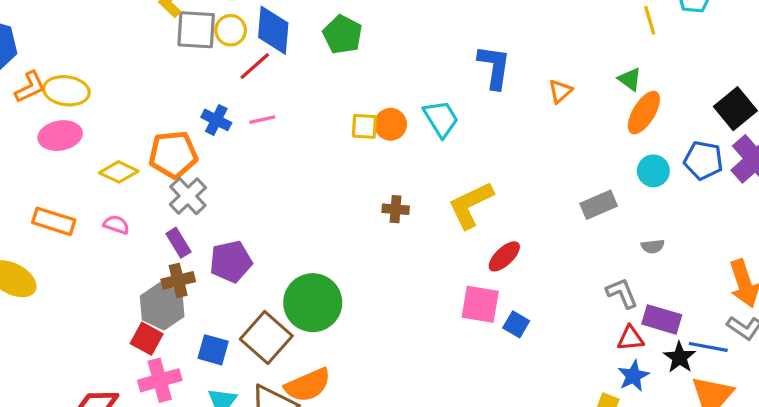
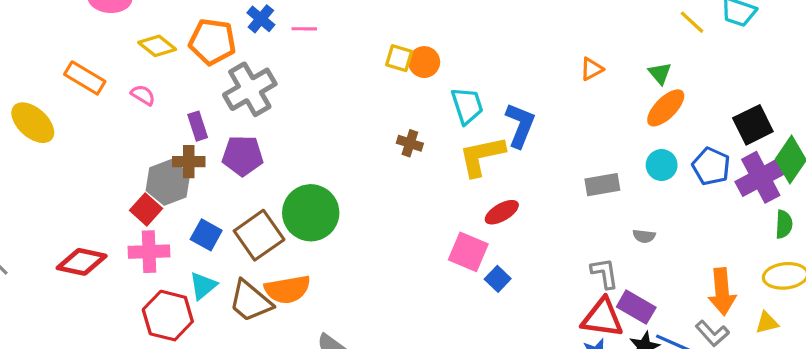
yellow line: (650, 20) -> (692, 22), turned -44
blue L-shape: (494, 67) -> (520, 125), moved
cyan trapezoid: (441, 119) -> (467, 106), moved
gray cross: (188, 196) -> (250, 89), moved, size x1.4
red triangle: (630, 338) -> (602, 318), size x1.6

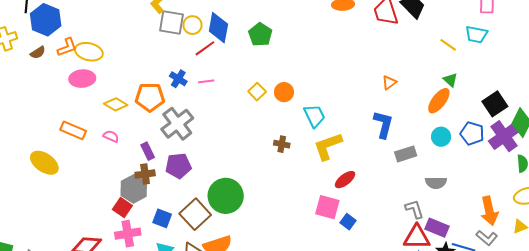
yellow square: (399, 58) -> (257, 92), moved, turned 36
green triangle: (660, 73) -> (450, 80), moved
blue L-shape: (520, 125) -> (383, 124), moved
gray semicircle: (644, 236) -> (436, 183), size x1.5

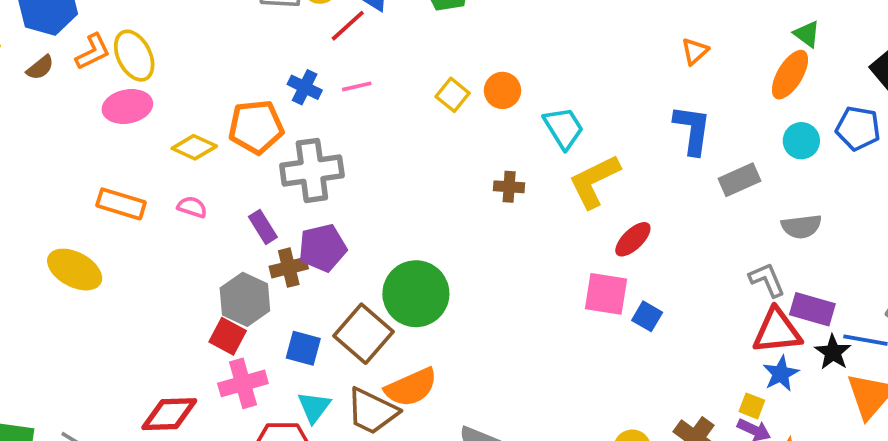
yellow ellipse: (89, 52) -> (134, 56), turned 56
gray cross: (177, 124) -> (312, 170), turned 36
brown cross: (145, 174) -> (289, 268), moved

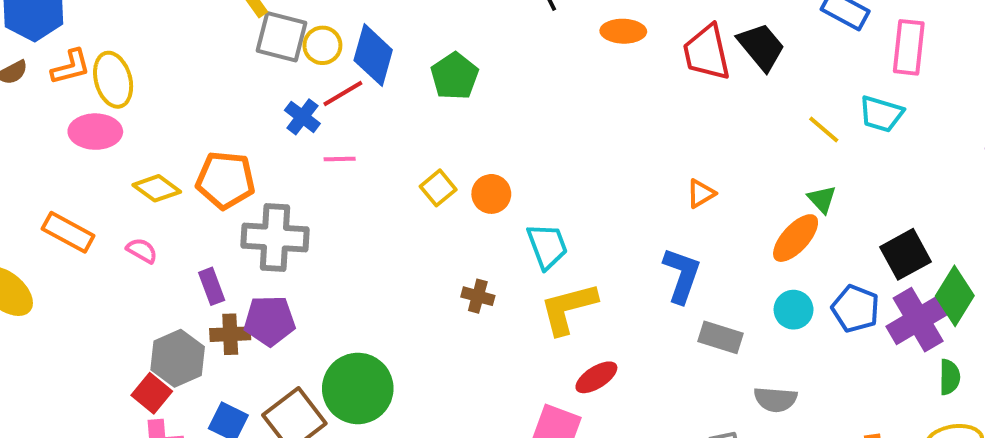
blue cross: (305, 87) -> (302, 117), moved
gray rectangle: (740, 180) -> (721, 337), turned 30

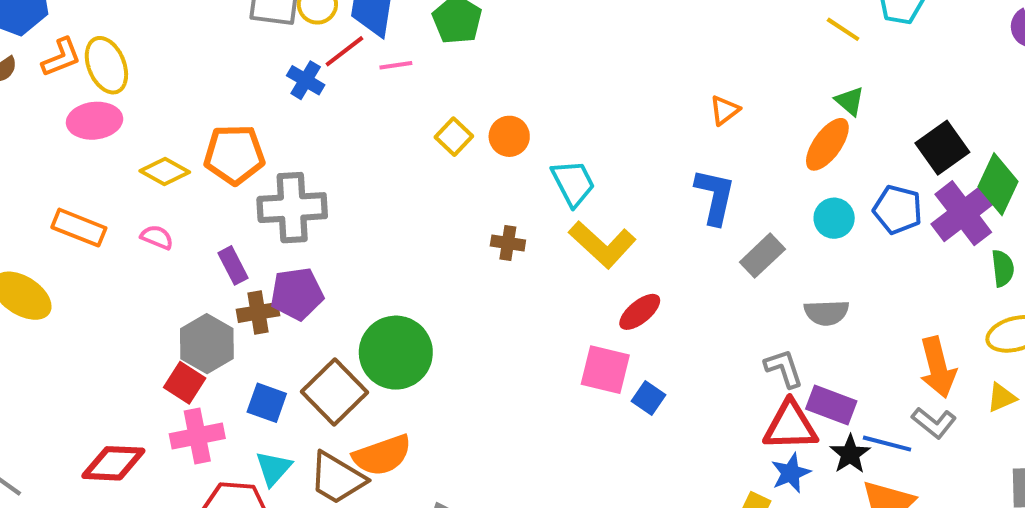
pink line: (340, 159) -> (396, 65), moved
yellow L-shape: (568, 308) -> (602, 244), turned -116
gray rectangle: (721, 337) -> (762, 256), turned -54

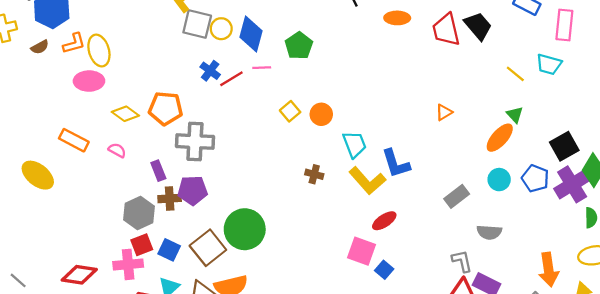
red line: (344, 51) -> (231, 79), moved
blue L-shape: (715, 196) -> (396, 164), moved, turned 144
red square: (185, 383) -> (142, 245), moved, turned 30

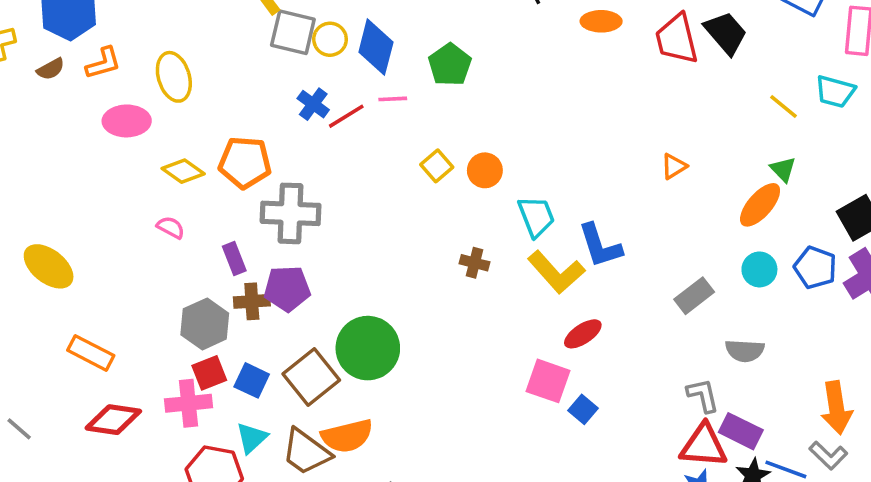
yellow ellipse: (99, 51) -> (174, 77), moved
orange rectangle: (74, 140) -> (91, 353), moved

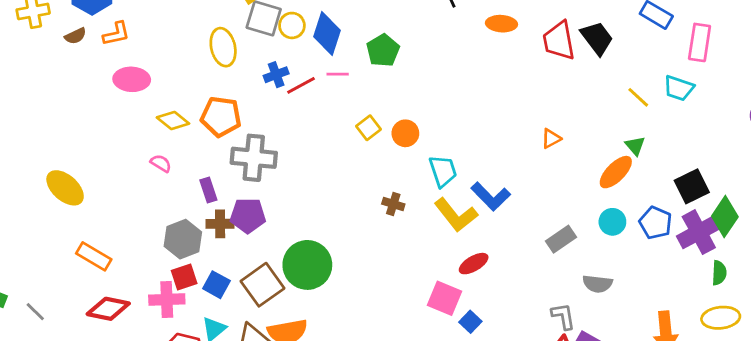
yellow ellipse: (174, 77) -> (223, 47), moved
blue cross: (313, 104) -> (276, 75), turned 30
blue L-shape: (600, 246) -> (491, 196), turned -30

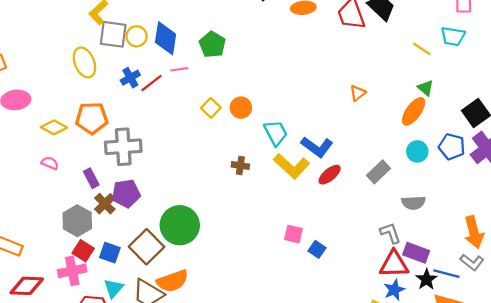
brown cross: (220, 224) -> (105, 204), turned -35
red ellipse: (474, 264) -> (330, 175), moved
red square: (184, 277) -> (83, 251), turned -30
pink square: (445, 298) -> (293, 234), size x0.7

